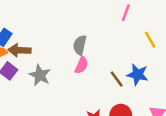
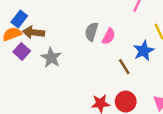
pink semicircle: (81, 65) -> (109, 36), moved
blue star: (138, 75) -> (144, 51), moved, turned 30

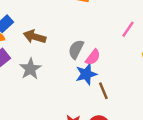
brown arrow: (34, 32) -> (35, 37), moved
blue star: (144, 51) -> (86, 74), moved

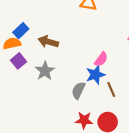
gray semicircle: (76, 49) -> (78, 90), moved

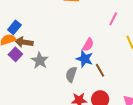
brown arrow: (48, 42) -> (24, 42), moved
blue star: (95, 75) -> (85, 59), turned -30

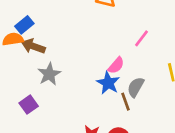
pink line: (113, 19) -> (142, 38), moved
purple square: (15, 54) -> (29, 105), moved
gray semicircle: (71, 74) -> (136, 87), moved

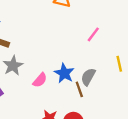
pink semicircle: (116, 65) -> (40, 80), moved

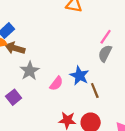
gray semicircle: (88, 77) -> (105, 53), moved

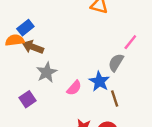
gray semicircle: (105, 53) -> (116, 63), moved

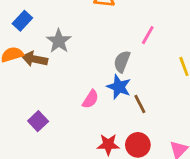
blue rectangle: (25, 28) -> (22, 21), moved
gray semicircle: (116, 63) -> (122, 61), moved
gray star: (47, 72) -> (59, 41), moved

